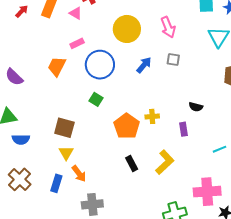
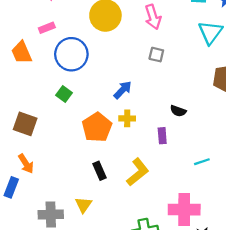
blue arrow: (144, 65) -> (123, 90), moved
orange trapezoid: (57, 66) -> (22, 52), turned -55
yellow triangle: (66, 153) -> (84, 205), moved
orange arrow: (79, 174) -> (26, 164), moved

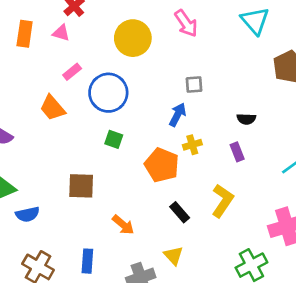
gray square: (156, 55) -> (194, 85), moved
orange arrow: (26, 164) -> (123, 225), moved

